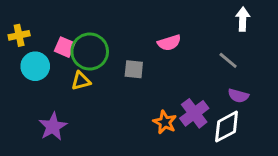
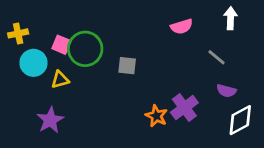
pink semicircle: (169, 43) -> (182, 26), moved
yellow triangle: (81, 81) -> (60, 80), moved
white diamond: (227, 127) -> (240, 120), moved

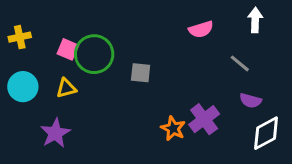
cyan circle: (33, 63) -> (23, 87), moved

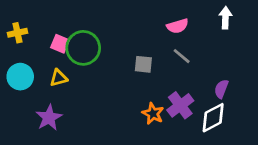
gray line: (240, 63) -> (182, 56), moved
gray square: (141, 73) -> (143, 64), moved
purple semicircle: (251, 101) -> (221, 89), turned 96
white diamond: (266, 133) -> (213, 118), moved

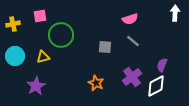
white arrow: (225, 18) -> (175, 13), moved
pink square: (60, 44) -> (40, 16), moved, turned -32
orange star: (153, 114) -> (96, 83), moved

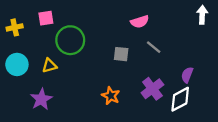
pink semicircle: (130, 19) -> (140, 22), moved

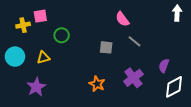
pink semicircle: (140, 22) -> (122, 19), turned 70
yellow cross: (15, 27) -> (23, 25), moved
green circle: (70, 40) -> (62, 35), size x0.6
white diamond: (180, 99) -> (174, 87), moved

